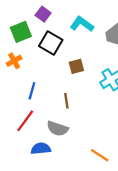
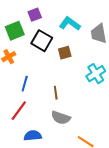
purple square: (43, 14) -> (35, 15), turned 32
brown square: (76, 66) -> (65, 53), moved
gray semicircle: (57, 129) -> (61, 118), moved

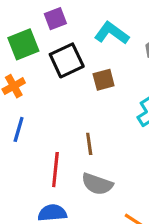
black square: (42, 41) -> (67, 60), turned 35
blue line: (25, 84) -> (19, 129), moved
red line: (19, 111) -> (55, 170), moved, turned -30

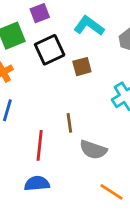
gray semicircle: (97, 184) -> (93, 150), moved

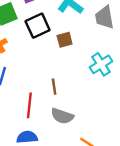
gray semicircle: (93, 150) -> (62, 116), moved

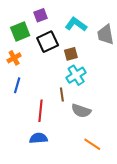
cyan cross: (101, 64) -> (76, 75), moved
gray semicircle: (62, 116) -> (81, 111), moved

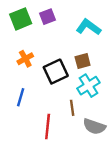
green square: (20, 31) -> (21, 19), moved
black square: (48, 42) -> (56, 72), moved
orange cross: (14, 58) -> (25, 59), moved

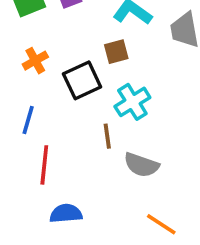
brown square: (83, 61) -> (116, 52), moved
red line: (48, 126) -> (44, 165), moved

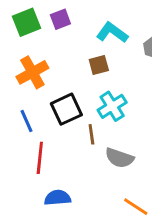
orange cross: (35, 61) -> (32, 72), size x1.5
black square: (82, 80) -> (66, 109), moved
blue line: (28, 120) -> (27, 121), turned -40

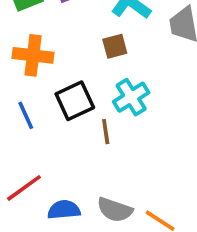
orange cross: (32, 72) -> (33, 55), turned 36
red line: (40, 158) -> (24, 188), moved, turned 48
gray semicircle: (119, 158) -> (115, 210), moved

